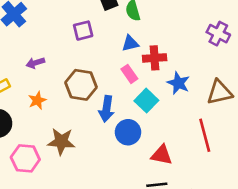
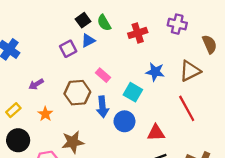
blue triangle: (130, 43) -> (88, 40), moved
red cross: (155, 58) -> (138, 33), moved
pink rectangle: (129, 74) -> (103, 75), moved

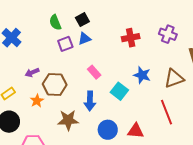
green semicircle: (104, 23) -> (55, 22), moved
brown hexagon: (77, 93) -> (55, 84), moved
blue circle: (124, 121) -> (108, 130), moved
brown star: (73, 142) -> (68, 120), moved

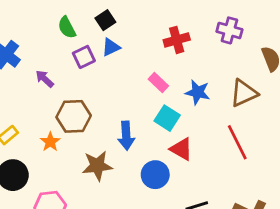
pink rectangle: (94, 72) -> (158, 82), moved
purple arrow: (32, 73) -> (45, 79), moved, turned 72
red triangle: (136, 131) -> (181, 149), moved, turned 30

